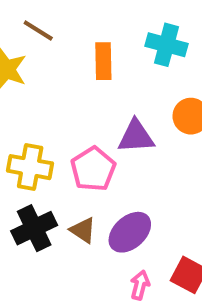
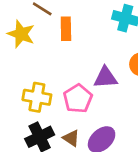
orange rectangle: (103, 61) -> (66, 29), moved

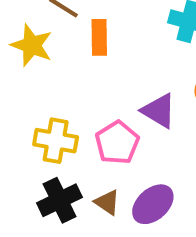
purple triangle: (106, 77) -> (159, 111), turned 35

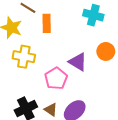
yellow cross: (56, 141) -> (24, 57), moved

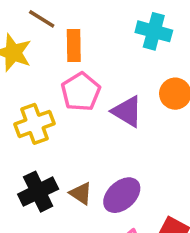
yellow cross: (24, 57) -> (35, 124), moved, turned -30
pink pentagon: (56, 78) -> (81, 92), moved

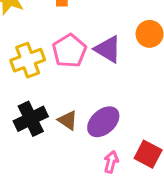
pink pentagon: (81, 92) -> (69, 51), moved

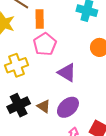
purple triangle: (108, 49) -> (67, 73), moved
pink pentagon: (69, 51) -> (45, 44), moved

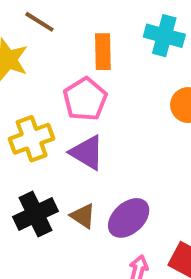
orange rectangle: (40, 19) -> (103, 52), moved
purple triangle: (67, 73) -> (87, 153), moved

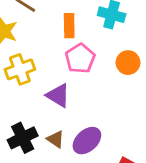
pink pentagon: (85, 99) -> (80, 58), moved
yellow cross: (32, 139) -> (20, 69), moved

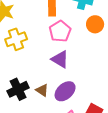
orange circle: (128, 63) -> (95, 24), moved
purple triangle: (58, 95) -> (60, 59), moved

